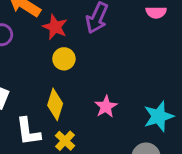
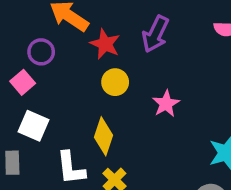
pink star: (106, 107) -> (166, 104), moved

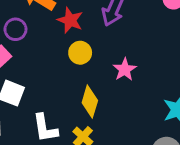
yellow diamond: (104, 136) -> (90, 102), moved

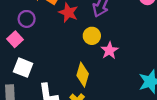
yellow circle: (80, 53) -> (92, 36), moved

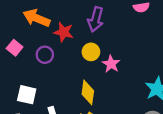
purple circle: (27, 19) -> (45, 55), moved
pink square: (15, 39) -> (15, 48), moved

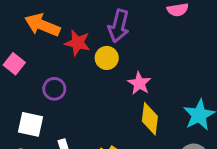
yellow circle: (91, 52) -> (107, 58), moved
purple circle: (45, 55) -> (54, 89), moved
yellow diamond: (88, 92) -> (150, 119), moved

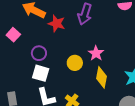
yellow circle: (107, 58) -> (75, 63), moved
white square: (31, 124) -> (41, 73), moved

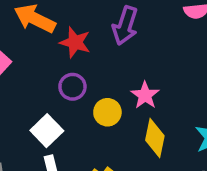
purple circle: (39, 53) -> (72, 87), moved
white square: (41, 73) -> (47, 131), turned 30

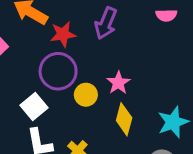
red star: (75, 42) -> (63, 34), turned -30
purple circle: (72, 87) -> (58, 71), size x1.6

